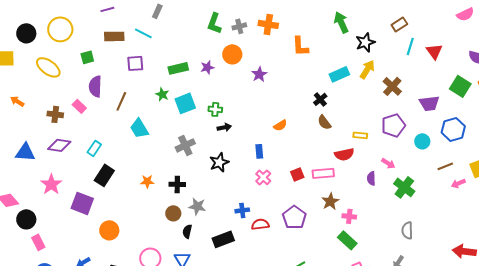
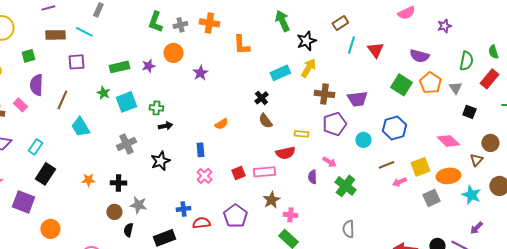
brown cross: (392, 86) -> (324, 94), moved, turned -36
purple trapezoid: (429, 103) -> (357, 99), moved

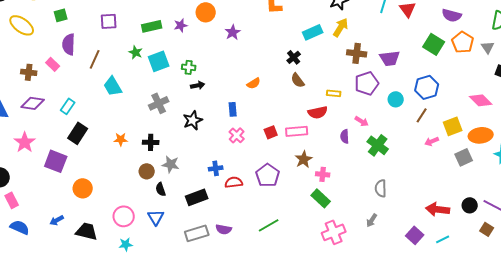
brown line: (386, 165) -> (422, 115), moved, turned -35
black semicircle: (128, 230) -> (161, 189), turned -32

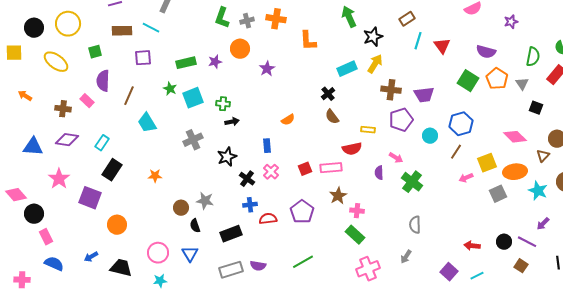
black cross: (151, 142) -> (247, 179), moved, turned 35
red arrow: (438, 209) -> (472, 246), size x0.7

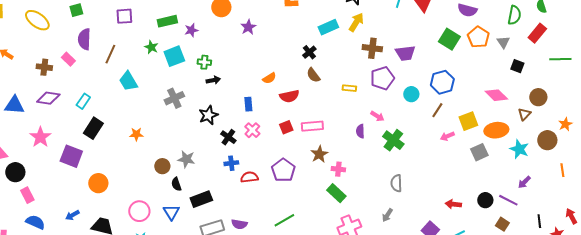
purple star: (215, 62) -> (191, 30), moved
red semicircle: (352, 149) -> (289, 96), moved
black rectangle: (231, 234) -> (201, 199), moved

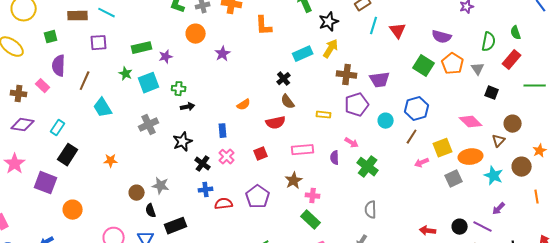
red semicircle: (289, 96) -> (276, 123), moved
pink rectangle: (312, 126) -> (303, 150), moved

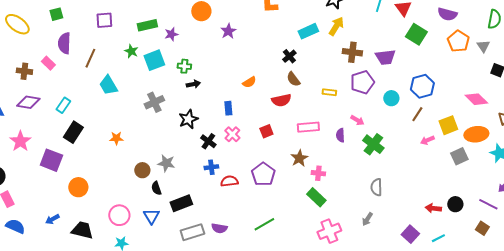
green square: (424, 66) -> (416, 34), moved
black circle: (460, 227) -> (455, 204), moved

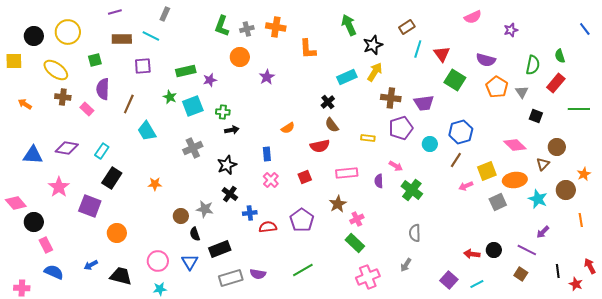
brown cross: (24, 71) -> (63, 97), moved
black cross: (208, 141) -> (230, 194), moved
pink cross: (318, 173) -> (357, 219), turned -32

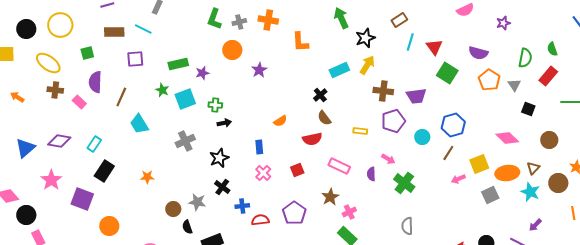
blue triangle: (33, 155) -> (25, 148), turned -45
brown triangle: (543, 164) -> (533, 168), moved
pink rectangle: (347, 173) -> (339, 166), turned 30

